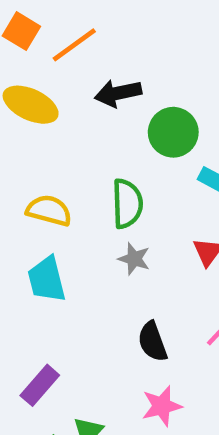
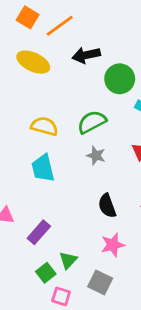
green semicircle: (127, 204) -> (92, 122), turned -116

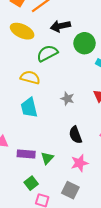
green semicircle: (92, 122) -> (47, 53), moved
purple rectangle: (39, 232) -> (26, 154), turned 54
green triangle: (68, 260) -> (47, 158), moved

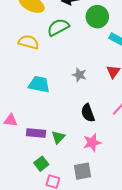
yellow semicircle: (30, 77) -> (29, 42), moved
cyan trapezoid: (29, 108) -> (39, 84), turned 115
gray square: (70, 190) -> (83, 171), turned -36

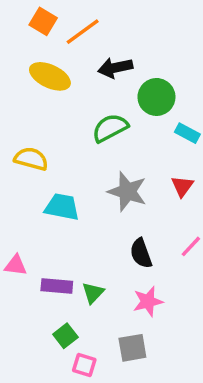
green semicircle: (58, 27) -> (110, 128), moved
yellow semicircle: (29, 42) -> (31, 159), moved
gray star: (79, 75) -> (127, 191), size x1.6

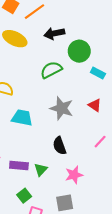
red triangle: (182, 186) -> (95, 105), turned -32
black semicircle: (141, 253) -> (59, 146), moved

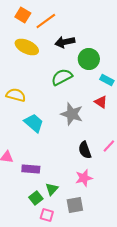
red triangle: (95, 105) -> (101, 102), moved
cyan trapezoid: (22, 118) -> (34, 123), turned 30
black semicircle: (59, 146) -> (85, 150), moved
green triangle: (41, 170) -> (52, 189), moved

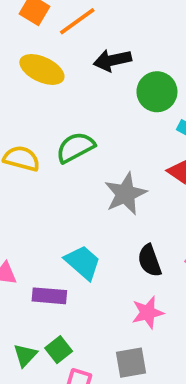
green semicircle: (62, 77) -> (75, 147), moved
gray star: (72, 114) -> (125, 194), turned 30
cyan trapezoid: (34, 123) -> (83, 262), moved
green triangle: (52, 189) -> (25, 355), moved

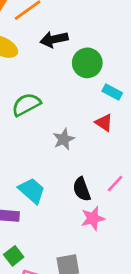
gray star: (125, 194) -> (64, 139), size x0.7
pink star: (148, 313) -> (93, 218), moved

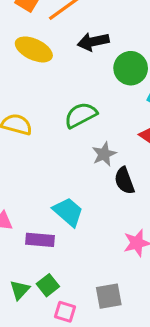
green semicircle: (26, 105) -> (81, 115), moved
black semicircle: (82, 189) -> (124, 181), moved

